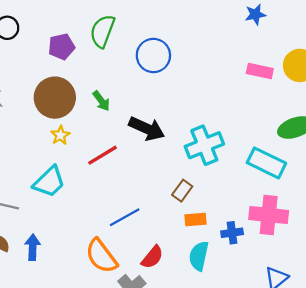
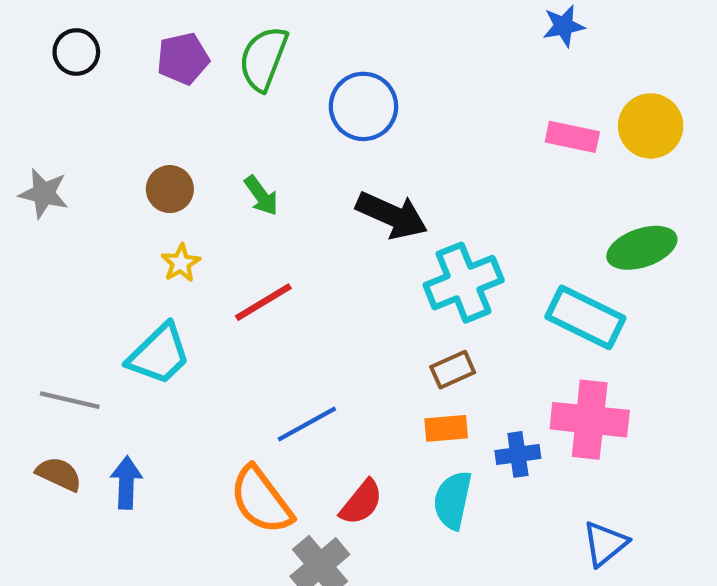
purple pentagon: (61, 47) -> (183, 59), moved
brown circle: (55, 98) -> (170, 189), size x0.6
black arrow: (147, 129) -> (392, 215), moved
brown rectangle: (182, 191) -> (453, 370), moved, turned 30

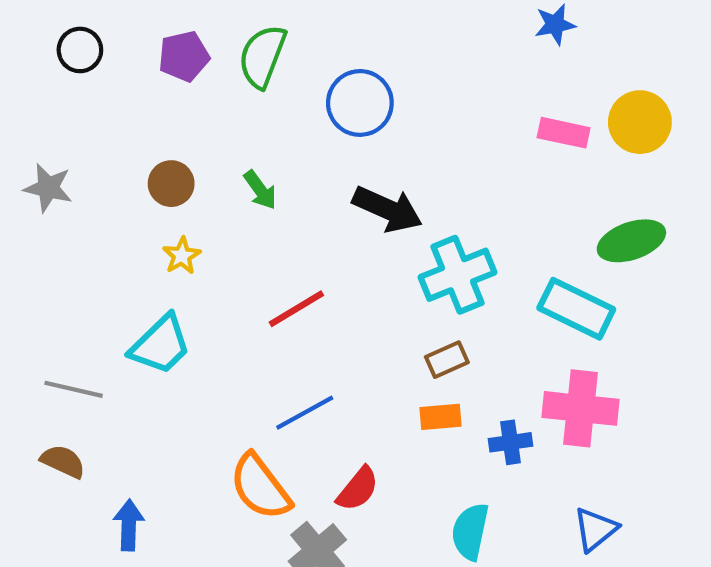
red line: (263, 302) -> (296, 309), moved
blue arrow: (126, 483) -> (129, 525), moved
cyan semicircle: (453, 500) -> (470, 531), moved

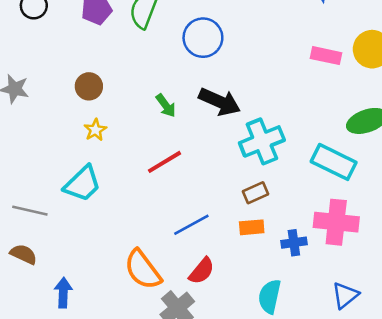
green arrow: (260, 190) -> (166, 106), moved
blue line: (305, 413) -> (191, 225), moved

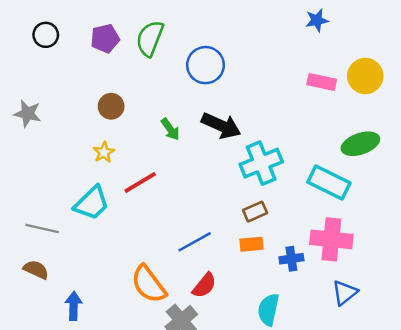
brown circle: (89, 86) -> (111, 106), moved
red line: (164, 162) -> (140, 183), moved
blue triangle: (345, 295) -> (345, 293), moved

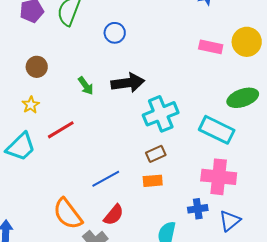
blue circle: (205, 65) -> (115, 33), size x0.7
black arrow: (221, 126) -> (128, 83), turned -32
blue cross: (291, 259) -> (198, 209), moved

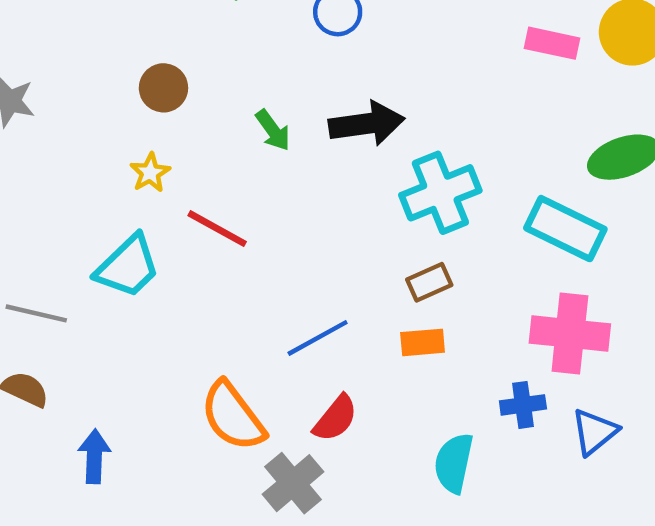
red line: (61, 130) -> (217, 229), turned 60

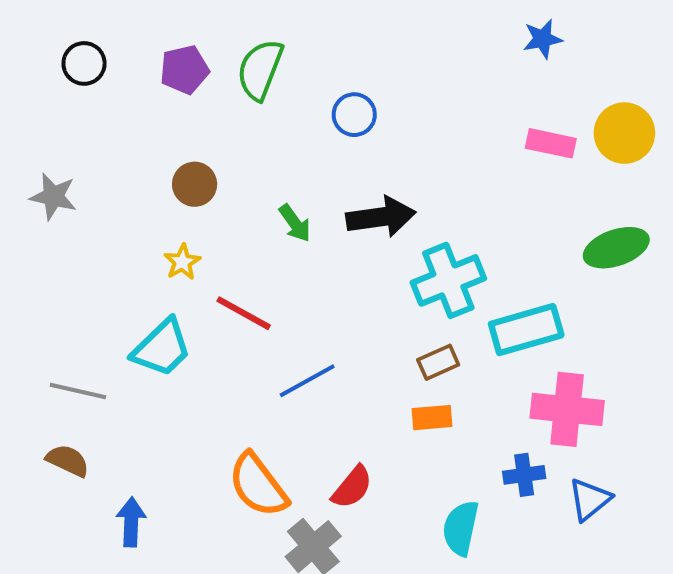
cyan rectangle: (565, 229) -> (526, 330), moved, turned -42
blue line: (318, 338) -> (307, 381), moved

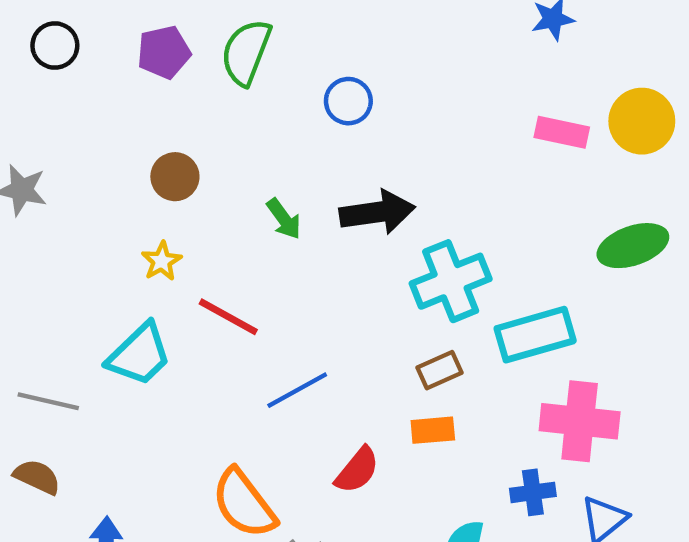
red semicircle: (352, 487) -> (357, 470), moved

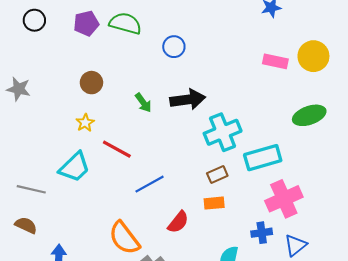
green semicircle: (246, 52) -> (125, 23), turned 84
pink cross: (580, 421) -> (284, 199), turned -30

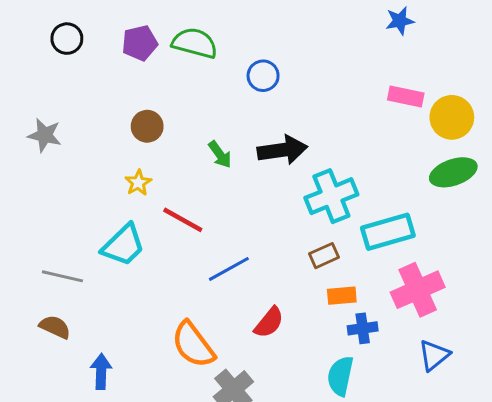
yellow circle: (313, 56) -> (452, 117), moved
orange rectangle: (214, 203) -> (342, 296), moved
blue cross: (262, 233) -> (363, 328), moved

